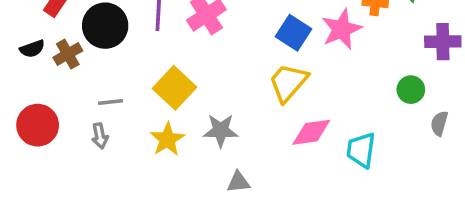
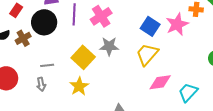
gray star: (221, 130) -> (109, 46), moved
cyan trapezoid: (361, 150) -> (188, 92), turned 35

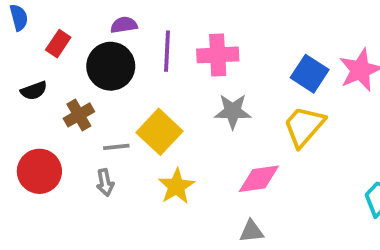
pink cross: (101, 16) -> (218, 55), turned 30
brown cross: (23, 38) -> (79, 115), moved
yellow square: (83, 57) -> (160, 132), moved
pink diamond: (160, 82) -> (259, 179), moved

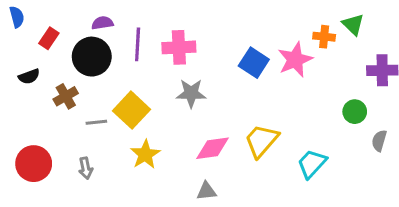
yellow trapezoid: (304, 126) -> (261, 141), moved
red circle: (39, 171) -> (34, 164), moved
gray arrow: (105, 183) -> (86, 168), moved

